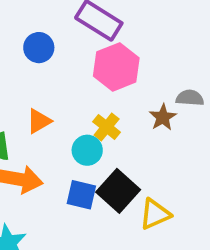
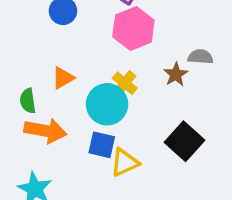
cyan circle: (87, 150) -> (107, 104), size x1.5
black square: (118, 191) -> (185, 141), moved
yellow triangle: (155, 214) -> (125, 162), moved

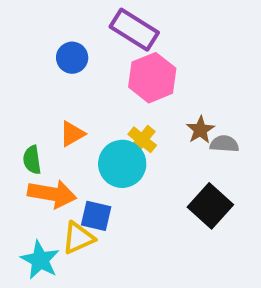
gray semicircle: (200, 57) -> (224, 144), moved
blue square: (102, 145) -> (96, 216), moved
yellow triangle: (125, 162) -> (78, 238), moved

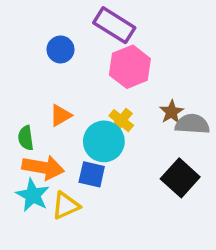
gray semicircle: (224, 144) -> (192, 124), size x1.4
blue square: (96, 216) -> (92, 174), moved
cyan star: (40, 260) -> (33, 195), moved

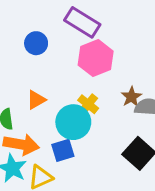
blue square: (92, 174) -> (63, 150), turned -30

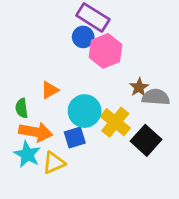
blue circle: (36, 43) -> (83, 37), moved
yellow cross: (88, 104) -> (115, 122), moved, size x1.5

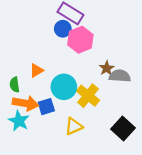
blue square: (75, 138) -> (46, 107), moved
black square: (146, 140) -> (123, 129), moved
yellow triangle: (54, 163) -> (74, 126), moved

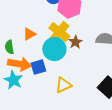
brown star: (107, 68) -> (75, 42), moved
yellow cross: (88, 96) -> (59, 32), moved

